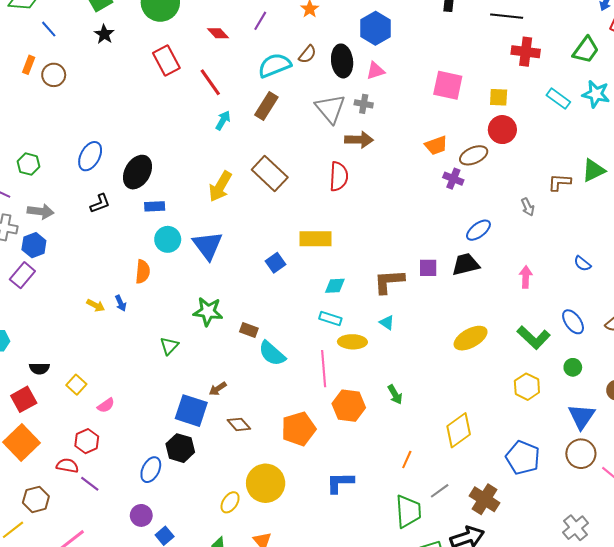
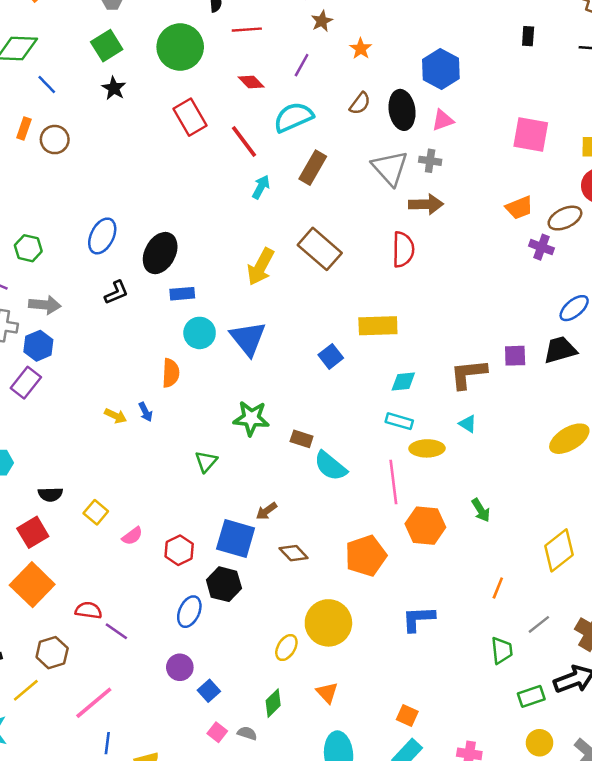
cyan semicircle: (275, 65) -> (293, 117), moved
red hexagon: (87, 441) -> (179, 550), moved
green trapezoid: (408, 511) -> (502, 650), size x0.7

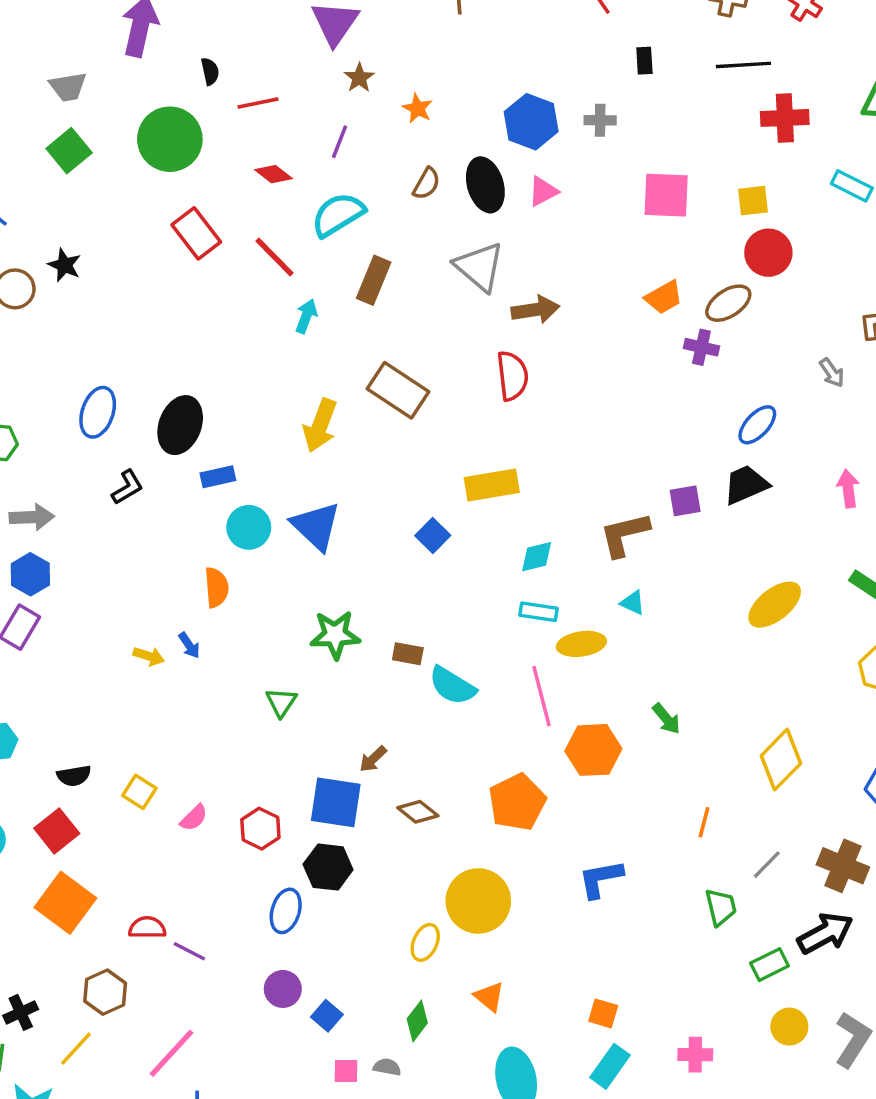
black star: (114, 88) -> (65, 265), moved
gray cross: (430, 161) -> (600, 120), moved
pink square: (217, 732) -> (346, 1071), turned -30

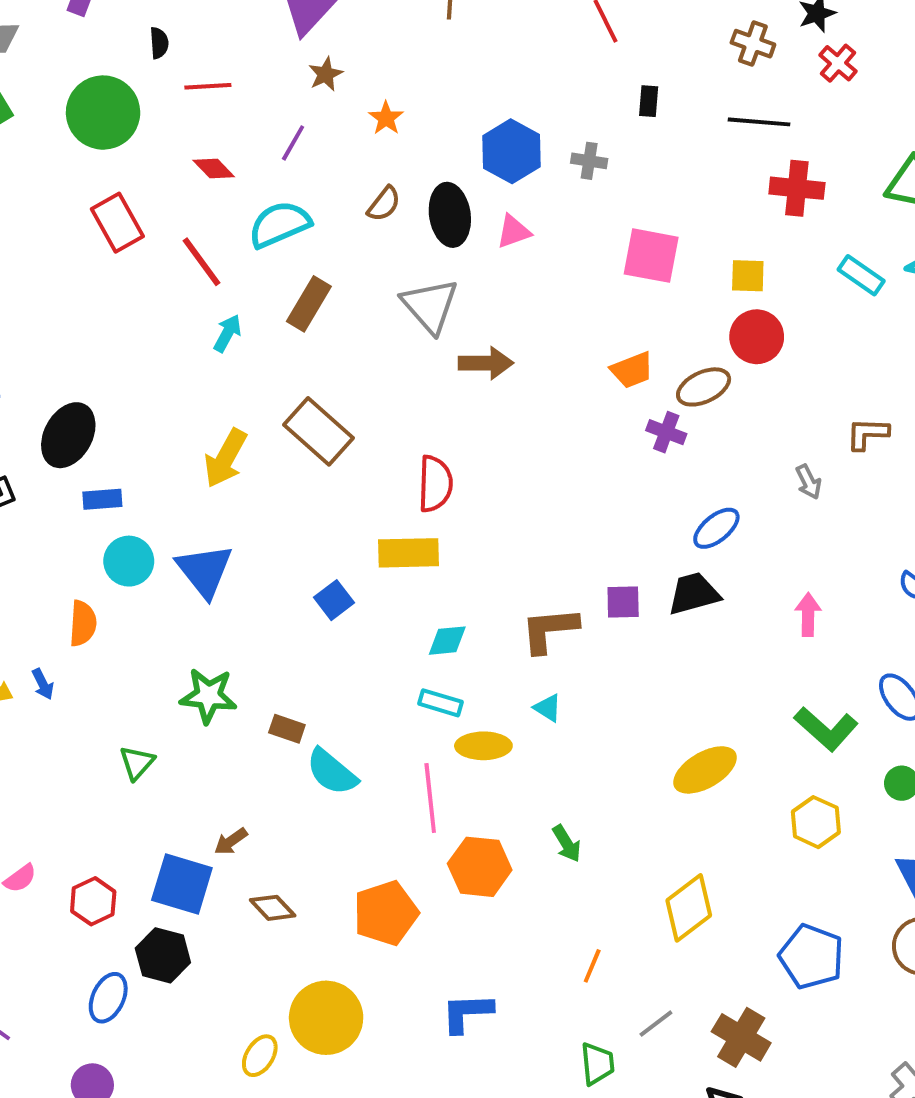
red semicircle: (512, 376) -> (435, 484), moved
yellow ellipse: (775, 605) -> (705, 770), moved

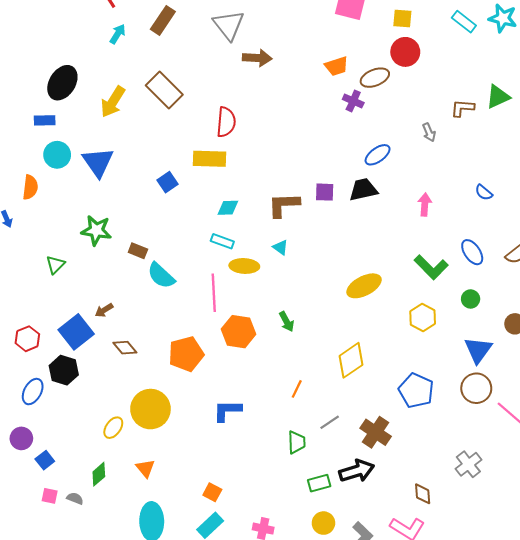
black ellipse: (68, 435) -> (62, 83), moved
blue square: (182, 884) -> (76, 332), turned 32

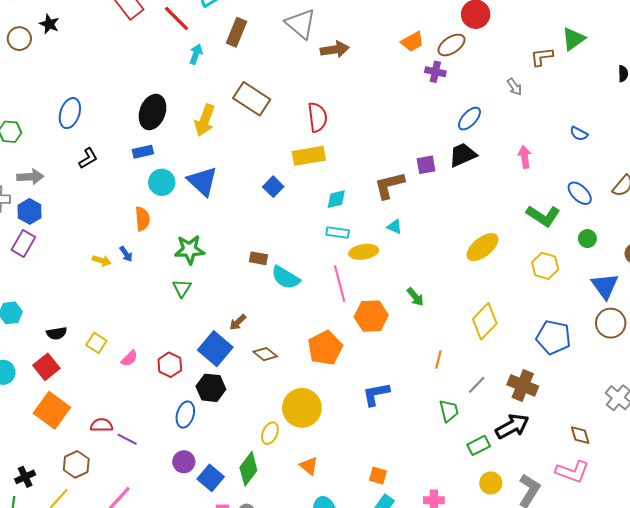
green star: (96, 230) -> (190, 250), moved
blue square: (45, 460) -> (211, 478), size x1.4
green diamond: (99, 474) -> (248, 469), moved, size x1.4

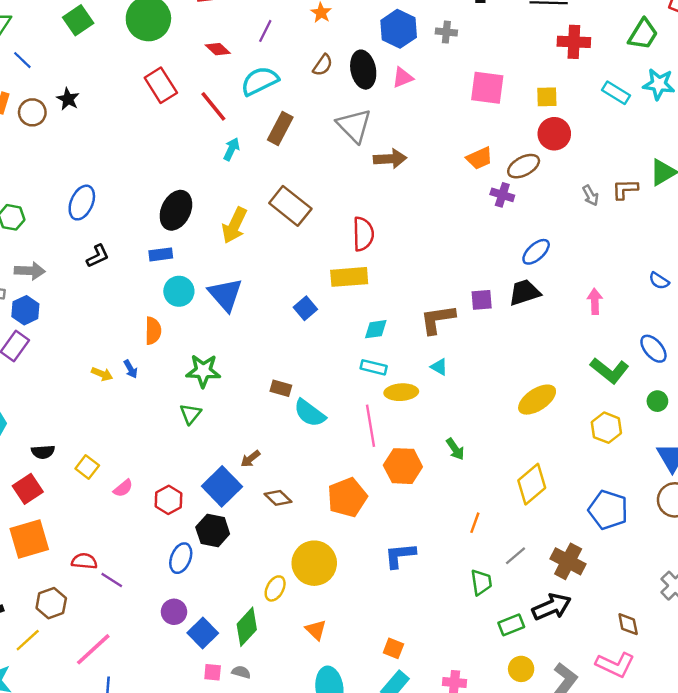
gray arrow: (514, 87) -> (590, 195), moved
orange square: (52, 410) -> (29, 539), turned 32

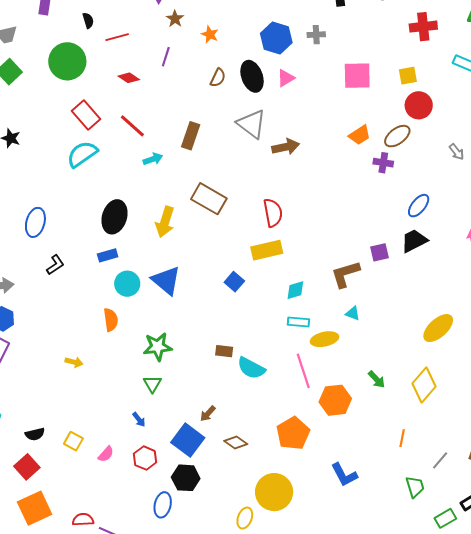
cyan semicircle: (260, 81) -> (82, 154), moved
cyan arrow: (232, 149) -> (153, 159), turned 54
blue arrow: (131, 369) -> (139, 420), moved
yellow diamond: (532, 484) -> (424, 385), moved
blue L-shape: (400, 555) -> (344, 475), turned -104

